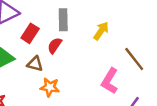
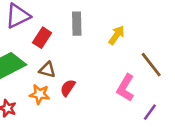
red semicircle: (55, 46) -> (68, 88), moved
orange star: (50, 87) -> (40, 94), moved

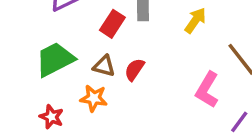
red rectangle: (42, 38) -> (112, 24), moved
red semicircle: (68, 88) -> (134, 69), moved

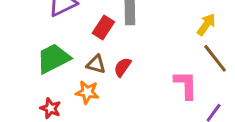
yellow arrow: (195, 20) -> (206, 25), moved
pink L-shape: (207, 90) -> (186, 85), turned 148

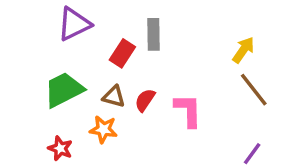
pink L-shape: (186, 85) -> (188, 110), moved

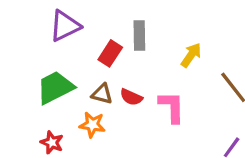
yellow arrow: (243, 50) -> (191, 55), moved
red semicircle: (145, 100) -> (131, 97), turned -100

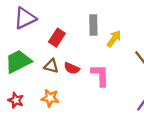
gray rectangle: (139, 36) -> (93, 25), moved
orange star: (92, 125) -> (50, 98), moved

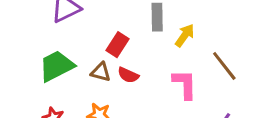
red rectangle: (57, 38) -> (118, 45), moved
pink L-shape: (100, 75) -> (185, 84), moved

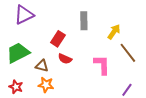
yellow arrow: (185, 35) -> (114, 32), moved
brown triangle: (101, 72) -> (42, 66), moved

